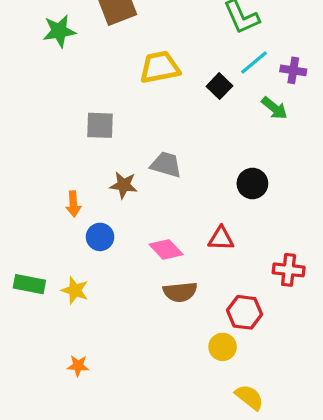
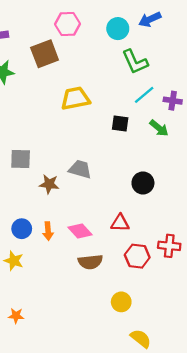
black square: (219, 86) -> (120, 124), moved, turned -36
gray square: (100, 125) -> (21, 159), moved
orange arrow: (73, 204) -> (48, 231), moved
blue circle: (100, 237) -> (22, 229), moved
red hexagon: (245, 312) -> (137, 256), moved

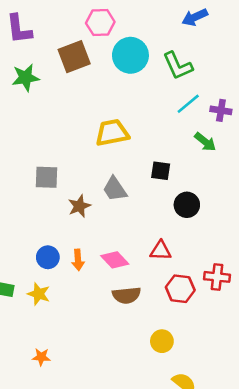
cyan circle: (118, 29) -> (130, 55), moved, size x1.4
yellow trapezoid: (75, 98) -> (112, 133), moved
black square: (120, 124) -> (161, 171), moved
gray trapezoid: (80, 169) -> (115, 189), turned -140
brown star: (49, 184) -> (79, 206), turned -30

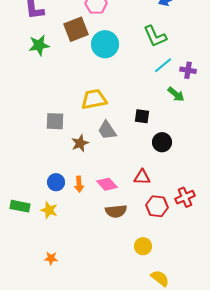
cyan circle: (130, 55) -> (105, 44), moved
yellow trapezoid: (112, 133) -> (94, 99), moved
red cross: (217, 277) -> (185, 197), turned -30

